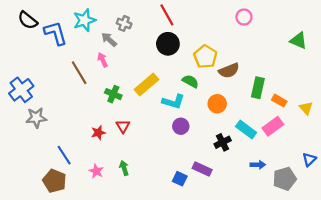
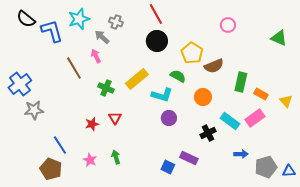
pink circle: (244, 17) -> (228, 25), moved
blue triangle: (309, 159) -> (289, 171), moved, turned 40

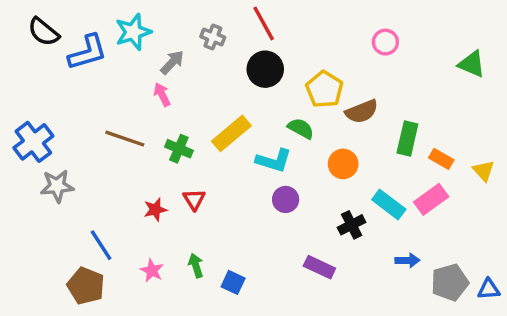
gray cross: (116, 22) -> (213, 37), moved
blue L-shape: (52, 31) -> (88, 52), turned 90
gray arrow: (102, 37) -> (172, 62), turned 91
brown line: (74, 68) -> (125, 139), moved, turned -40
blue square: (168, 167) -> (233, 282), moved

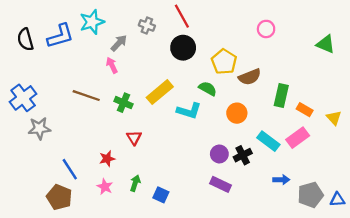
black semicircle: (44, 32) -> (25, 39), moved, turned 35
purple circle: (286, 199) -> (219, 154), moved
red star: (155, 210) -> (107, 159), moved
green arrow: (196, 265) -> (135, 183), turned 35

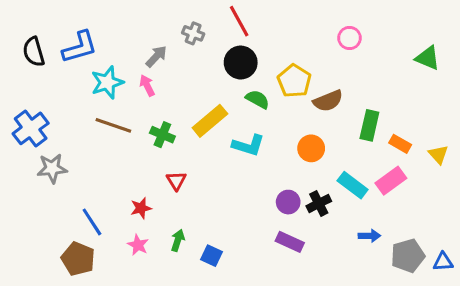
cyan star: (92, 22) -> (107, 82), moved
green semicircle: (208, 89) -> (258, 99), moved

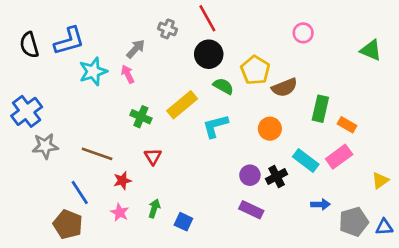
brown line: (113, 125) -> (97, 154), moved
cyan L-shape: (248, 145) -> (215, 126), turned 148
yellow triangle: (438, 154) -> (380, 181), moved, turned 36

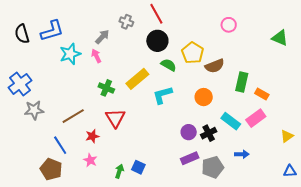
brown line: (97, 154) -> (73, 116), turned -50
red triangle: (153, 157) -> (115, 118), size x1.5
green arrow: (154, 208) -> (119, 171), moved
purple rectangle: (251, 210) -> (190, 158), turned -48
gray pentagon: (354, 222) -> (213, 167), moved

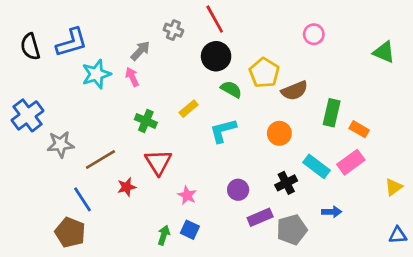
yellow rectangle: (137, 79) -> (189, 109), size x0.6
gray star: (34, 110) -> (61, 144), moved
purple circle: (189, 132) -> (238, 190), moved
pink star: (90, 160) -> (187, 195), moved

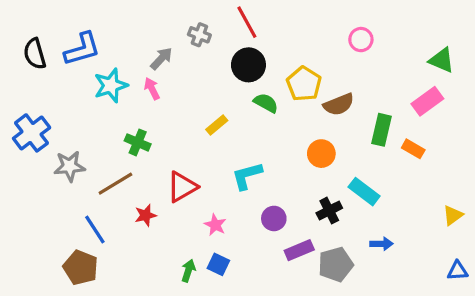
green cross: (146, 121) -> (138, 142), moved
cyan L-shape: (223, 131) -> (247, 176), moved
red triangle: (158, 162) -> (182, 187), turned 32
pink rectangle: (351, 162) -> (427, 101), moved

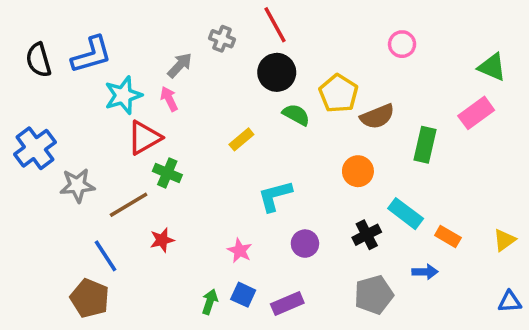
green cross: (138, 142) -> (167, 173), moved
orange rectangle: (413, 149) -> (448, 236), moved
red triangle: (182, 187) -> (144, 138), moved
purple rectangle: (299, 250) -> (287, 304), moved

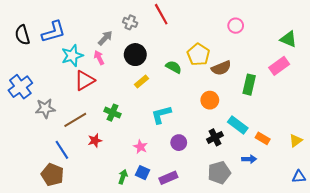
black circle: (277, 72) -> (135, 55), moved
green cross: (167, 173) -> (112, 113), moved

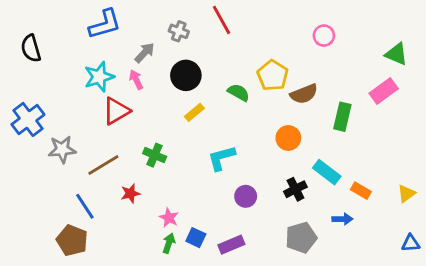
blue L-shape: (53, 32) -> (105, 24), moved
pink star: (140, 147) -> (169, 218), moved

